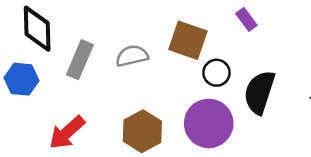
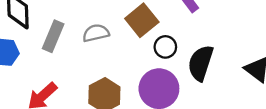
brown square: (188, 40) -> (142, 20), turned 32

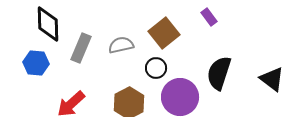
black circle: (165, 47) -> (156, 68), moved

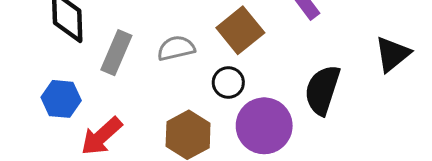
blue hexagon: (36, 63) -> (61, 99), moved
black triangle: (272, 79) -> (393, 54), moved, turned 44

